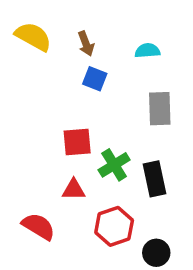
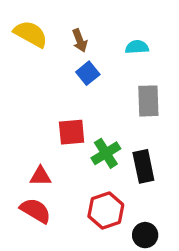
blue square: (95, 79) -> (88, 73), turned 30
red triangle: (74, 189) -> (40, 176), moved

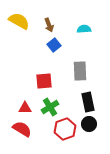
gray rectangle: (148, 101) -> (80, 71), moved
green cross: (106, 153) -> (50, 107), moved
black circle: (145, 235) -> (89, 124), moved

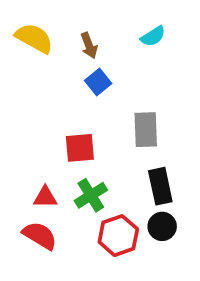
cyan semicircle: (84, 29) -> (153, 36), moved, turned 152

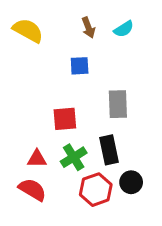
brown arrow: (89, 45) -> (88, 28), moved
blue square: (98, 82) -> (80, 66), turned 36
black rectangle: (160, 186) -> (109, 150), moved

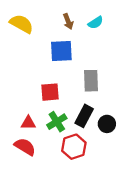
blue square: (80, 66) -> (61, 51), size x1.5
black rectangle: (109, 150) -> (84, 116), turned 40
black circle: (131, 182) -> (107, 124), moved

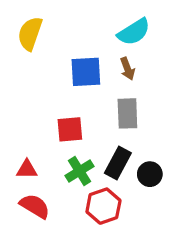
brown arrow: (68, 21) -> (127, 69), moved
cyan semicircle: (96, 23) -> (134, 32), size x1.5
yellow semicircle: (22, 24) -> (30, 34), turned -100
red triangle: (28, 123) -> (27, 169), moved

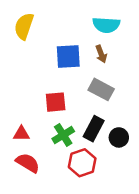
cyan semicircle: (134, 32) -> (106, 25), turned 36
gray rectangle: (127, 113) -> (101, 89), turned -60

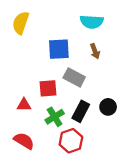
brown arrow: (101, 54) -> (95, 51), moved
gray rectangle: (101, 89) -> (74, 77), moved
red triangle: (21, 134) -> (24, 105), moved
black circle: (119, 137) -> (108, 107), moved

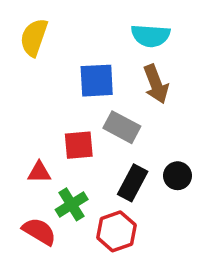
brown arrow: (95, 51) -> (156, 84), size x1.5
green cross: (55, 117) -> (72, 204), moved

